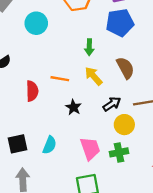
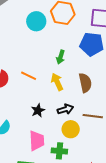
cyan circle: (36, 23) -> (36, 21), moved
black star: (73, 107) -> (38, 110), moved

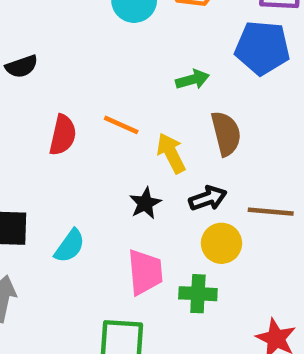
green arrow: (61, 57) -> (192, 80), turned -120
yellow arrow: (57, 82) -> (171, 153), moved
brown semicircle: (85, 83) -> (226, 134), moved

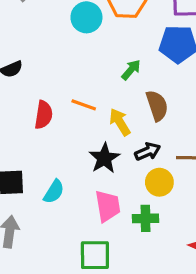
green arrow: (192, 80) -> (131, 70), turned -30
black star: (145, 203) -> (104, 158), size x1.4

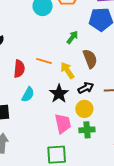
yellow circle: (159, 182) -> (84, 109), moved
cyan semicircle: (54, 192) -> (28, 94), moved

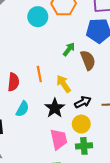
brown semicircle: (90, 59) -> (88, 60), moved
orange line: (44, 61) -> (39, 74), turned 63

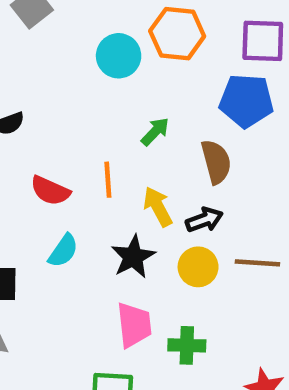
green arrow: (69, 49) -> (155, 132), moved
red semicircle: (13, 82) -> (50, 191), turned 102
black arrow: (83, 102) -> (204, 220), moved
yellow circle: (81, 124) -> (198, 267), moved

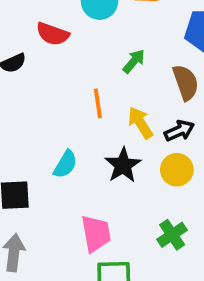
red semicircle: (50, 191) -> (53, 34), moved
pink trapezoid: (134, 325) -> (96, 234), moved
green cross: (187, 345) -> (172, 235), turned -32

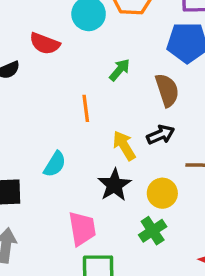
yellow arrow: (140, 123) -> (124, 146), moved
black star: (123, 165) -> (114, 185), moved
yellow circle: (177, 170) -> (162, 193), moved

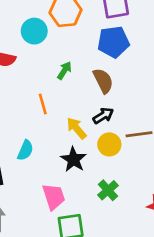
yellow circle: (162, 193) -> (109, 144), moved

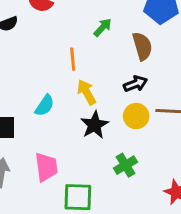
yellow arrow: (77, 128) -> (87, 92), moved
pink trapezoid: (54, 197) -> (46, 167), moved

